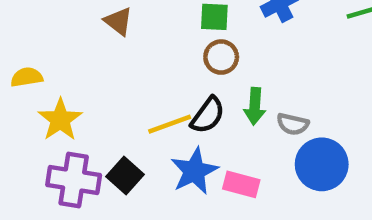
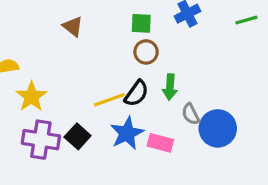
gray semicircle: (293, 124) -> (191, 114), moved, turned 50

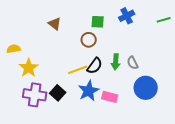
brown circle: (146, 52) -> (89, 40), moved
gray semicircle: (191, 114) -> (133, 63), moved

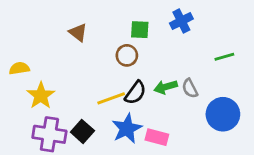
green line: (164, 20) -> (224, 57), moved
green arrow: (116, 62) -> (166, 87), turned 70
blue circle: (146, 88) -> (223, 114), moved

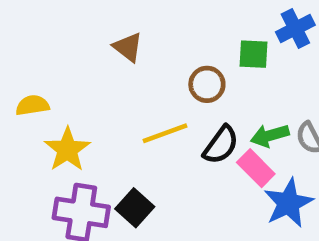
green square: (140, 30) -> (254, 54), moved
yellow line: (111, 98) -> (165, 133), moved
blue star: (127, 129) -> (288, 203), moved
pink rectangle: (157, 137) -> (256, 168), moved, turned 30

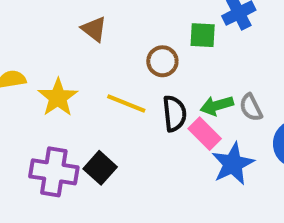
yellow line: (165, 133) -> (126, 103), turned 42
black semicircle: (221, 145) -> (174, 114), turned -42
yellow star: (67, 150) -> (58, 97), moved

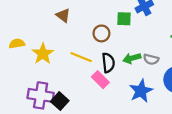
gray semicircle: (251, 107) -> (151, 59), turned -49
pink rectangle: (205, 134) -> (100, 80), moved
black square: (100, 168) -> (60, 101), moved

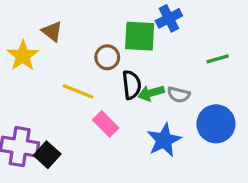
green square: (124, 19) -> (140, 36), size x1.5
yellow star: (43, 54) -> (23, 56), moved
black semicircle: (108, 63) -> (132, 85), moved

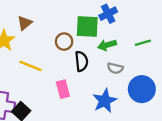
brown triangle: (52, 31) -> (25, 23), turned 42
yellow line: (78, 91) -> (30, 66), moved
green arrow: (151, 93) -> (107, 45), moved
pink rectangle: (106, 124) -> (63, 89), turned 30

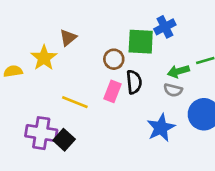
green arrow: (107, 45) -> (178, 71), moved
yellow line: (30, 66) -> (75, 102), moved
pink rectangle: (63, 89) -> (112, 91), moved, turned 36

